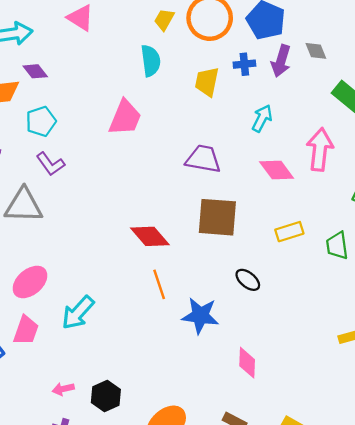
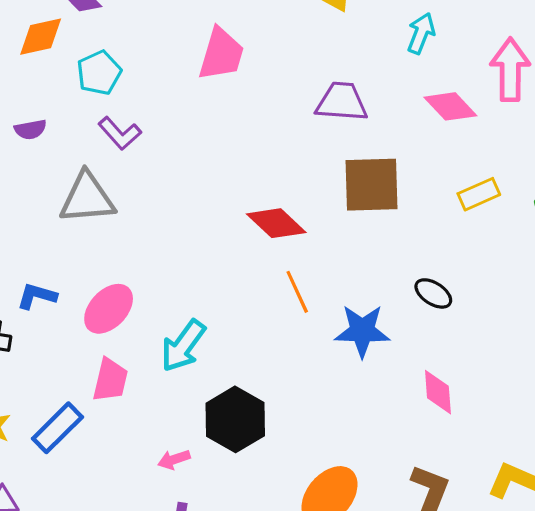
black ellipse: (248, 280) -> (433, 293), moved
black hexagon: (106, 396) -> (235, 419), moved, size x1.4

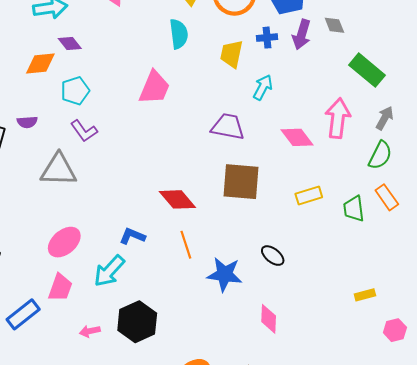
cyan arrow: (421, 33) -> (263, 87), moved
blue L-shape: (37, 296) -> (132, 236), moved
pink arrow: (174, 460) -> (90, 331), moved

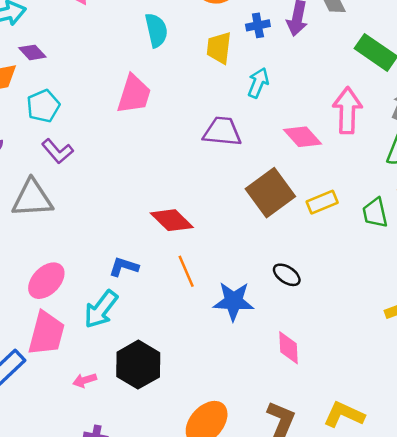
brown square: (241, 182) -> (270, 193), moved, turned -36
pink trapezoid: (60, 288) -> (46, 333), size x1.4

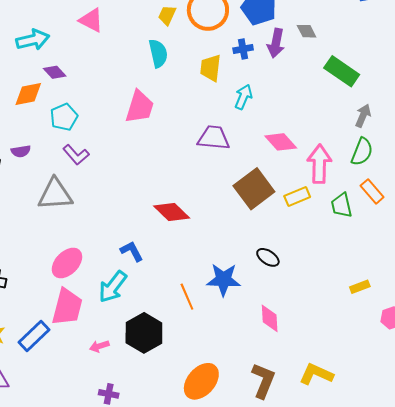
pink arrow: (347, 111) -> (319, 164), moved
blue L-shape: (124, 267) -> (132, 251), turned 45
orange line: (186, 271) -> (187, 297), moved

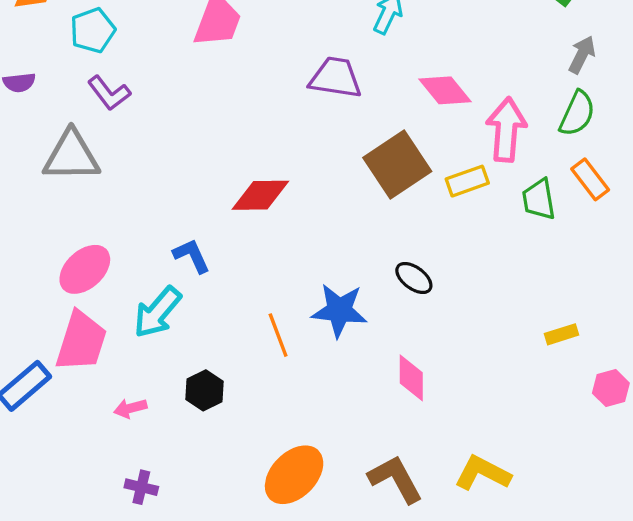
red diamond: (172, 212) -> (260, 195), turned -48
black hexagon: (144, 333) -> (204, 390), size x0.6
brown L-shape: (263, 381) -> (396, 479), turned -54

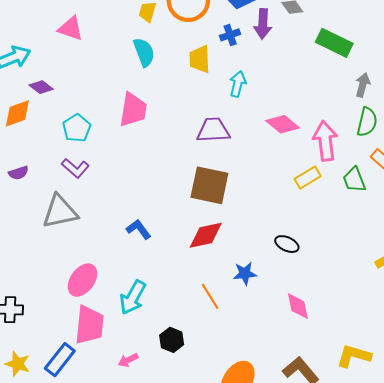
cyan pentagon: (93, 30) -> (77, 128), moved
brown square: (397, 165) -> (209, 185), moved, turned -33
red diamond: (260, 195) -> (206, 235), moved
blue L-shape: (192, 256) -> (139, 229), moved
blue star: (339, 310) -> (245, 273), size x0.7

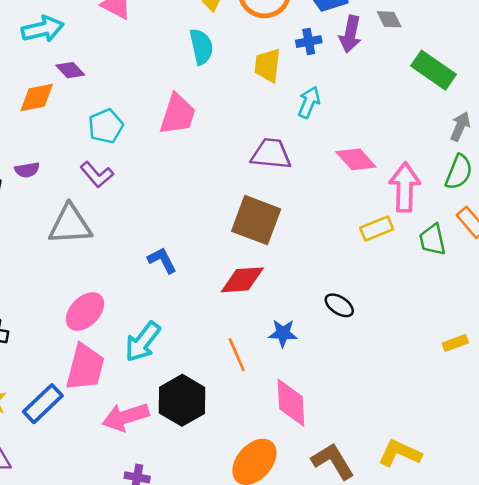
pink diamond: (298, 306) -> (291, 403), moved, size x1.4
black hexagon: (172, 340) -> (182, 400), size x1.6
pink arrow: (128, 360) -> (126, 417), size x1.8

